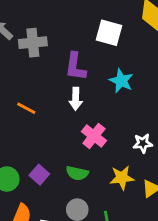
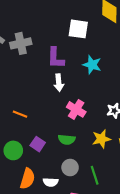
orange line: (26, 108) -> (20, 114), moved

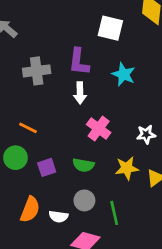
gray cross: (21, 43) -> (37, 71), moved
purple square: (38, 144) -> (47, 167), turned 32
green circle: (13, 150) -> (15, 158), moved

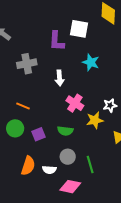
purple L-shape: (79, 62) -> (57, 41), moved
yellow star: (127, 168) -> (95, 120), moved

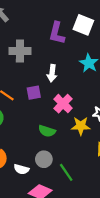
purple square: (38, 134) -> (34, 93), moved
green line: (90, 165) -> (66, 172), turned -30

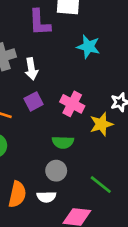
white arrow: (52, 73) -> (31, 69), moved
gray circle: (44, 159) -> (56, 171), moved

